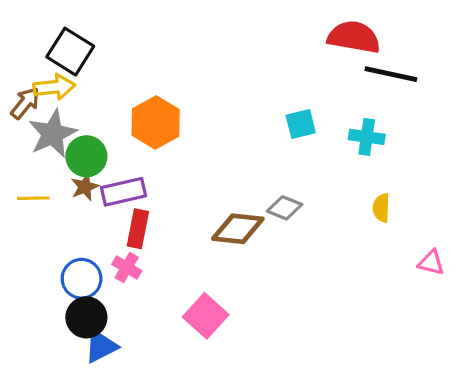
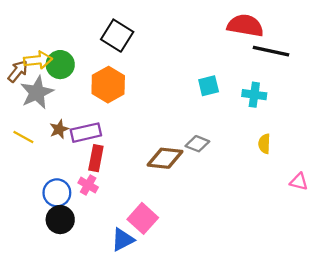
black square: (70, 52) -> (117, 36), moved
green circle: (86, 156) -> (60, 65), moved
yellow line: (33, 198) -> (23, 137), turned 30
blue triangle: (101, 346) -> (123, 240), moved

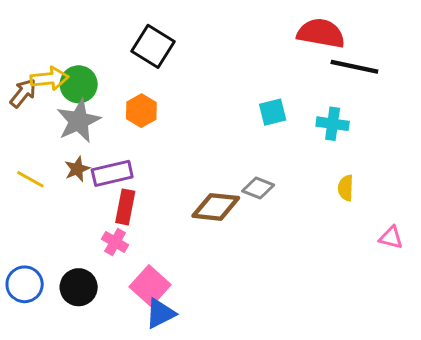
orange hexagon: (108, 85) -> (141, 111), size x0.7
gray star: (37, 92) -> (79, 121), moved
blue circle: (57, 193) -> (25, 284), moved
pink square: (143, 218) -> (150, 286), moved

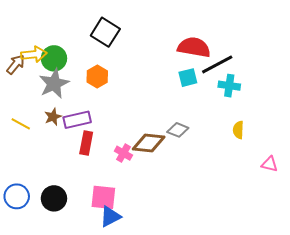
red semicircle: (321, 33) -> (194, 47), moved
black line: (354, 67) -> (217, 64), moved, turned -40
pink cross: (115, 242) -> (123, 153), moved
pink square: (150, 286) -> (103, 197), turned -36

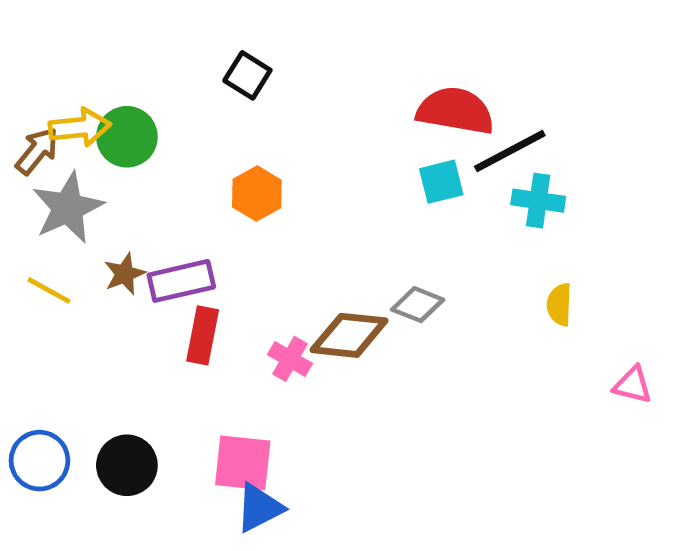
black square: (105, 32) -> (247, 75), size x0.7
orange hexagon: (97, 77) -> (257, 194), moved
gray star: (54, 84) -> (68, 208), moved

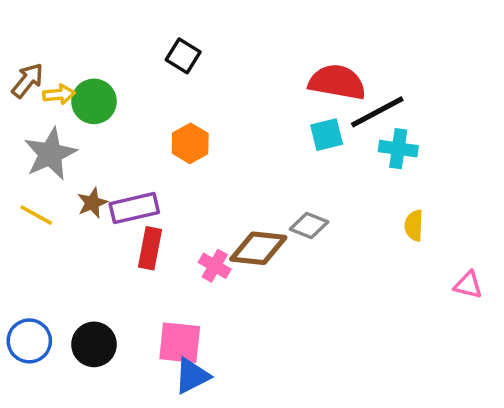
yellow arrow: (80, 127) -> (59, 94), size x0.7
brown arrow: (37, 151) -> (28, 80), moved

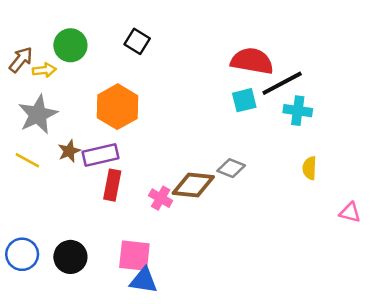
green circle: (94, 101) -> (70, 45), moved
orange hexagon: (190, 143) -> (117, 107), moved, size x1.5
blue triangle: (192, 376) -> (144, 280), turned 36

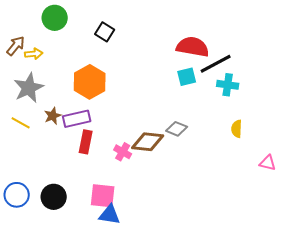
green circle: (70, 45) -> (55, 18), moved

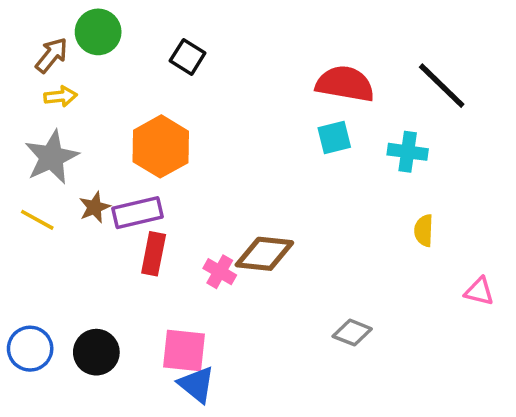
brown arrow: (16, 46) -> (52, 55), moved
black line: (216, 64) -> (442, 86), moved, turned 72
gray diamond: (177, 129) -> (352, 333), moved
blue triangle: (110, 215) -> (197, 384), turned 30

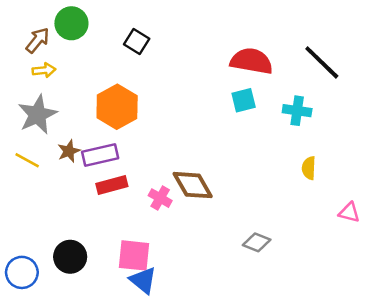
red rectangle: (154, 254) -> (112, 185), turned 64
brown diamond: (264, 254) -> (193, 185), turned 54
blue circle: (30, 349) -> (22, 272), moved

